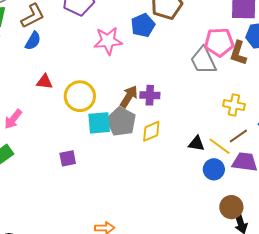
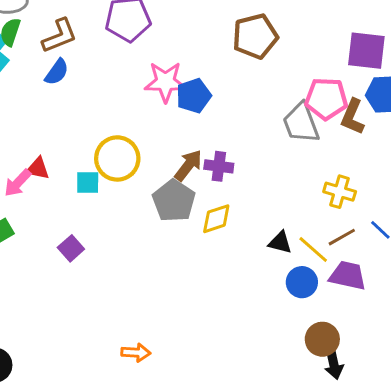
blue pentagon: (143, 25) -> (194, 96), moved
red triangle: (45, 82) -> (38, 168), moved
cyan square: (99, 123) -> (88, 182), moved, size x0.7
purple square: (68, 158) -> (71, 248), moved, turned -36

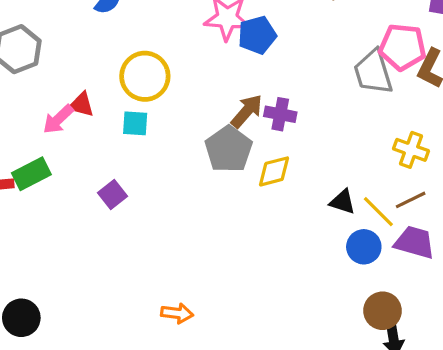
yellow circle: (117, 158) -> (145, 76), moved

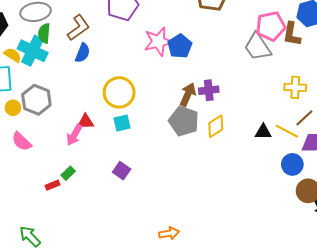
green rectangle: (31, 174) -> (68, 173), size x0.6
blue circle: (364, 247) -> (292, 164), moved
orange arrow: (177, 313) -> (169, 233), moved

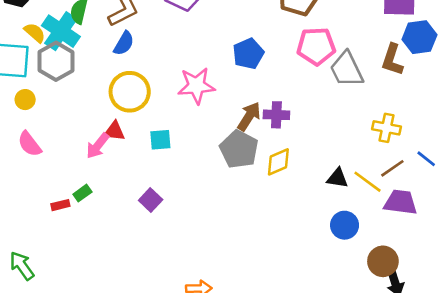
pink pentagon: (271, 26) -> (316, 46), moved
pink star: (158, 41) -> (196, 86), moved
yellow circle: (119, 92) -> (130, 92), moved
gray hexagon: (36, 100) -> (56, 61), moved
blue circle: (292, 164) -> (345, 225), moved

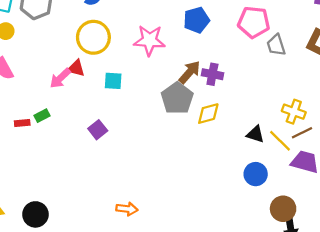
gray trapezoid: (347, 69) -> (276, 45), size x0.7
yellow cross: (387, 128) -> (294, 112), moved

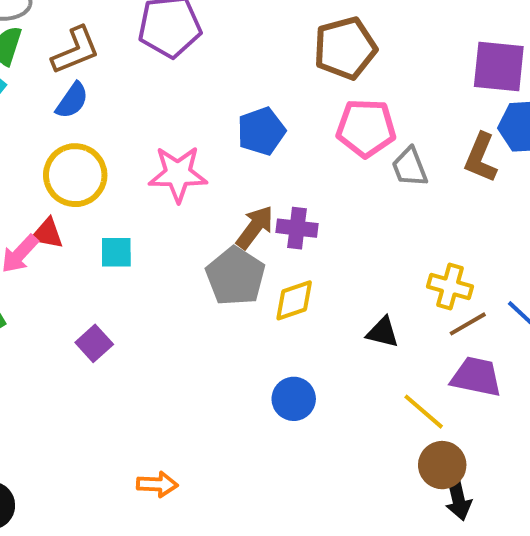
yellow line: (280, 141) -> (424, 412), moved
blue circle: (256, 174) -> (294, 399), moved

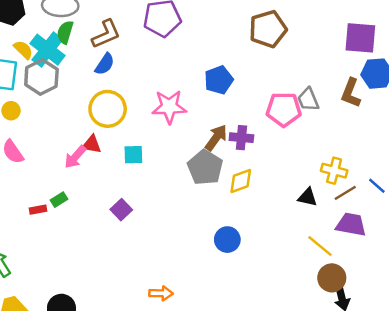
pink pentagon: (366, 128) -> (284, 109), moved
black triangle: (383, 332) -> (308, 197), moved
blue circle: (294, 399) -> (227, 240), moved

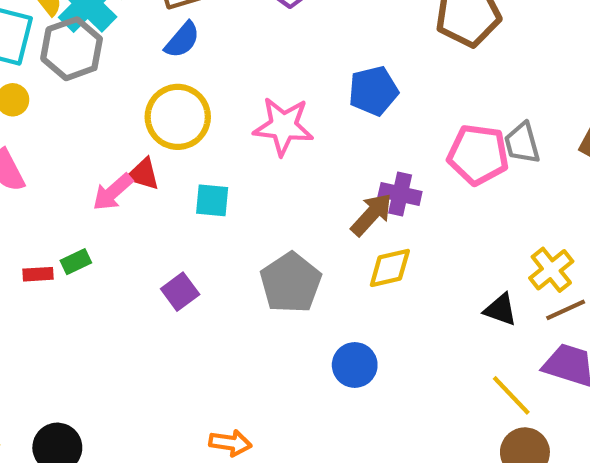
brown arrow: (216, 138) -> (371, 214), moved
gray pentagon: (205, 167) -> (291, 283), moved
yellow cross: (334, 171) -> (551, 270), turned 30

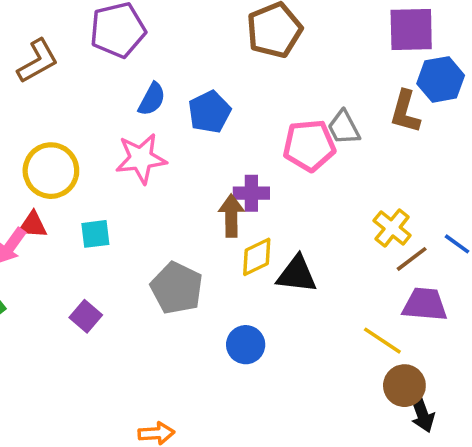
blue semicircle: (182, 40) -> (152, 99), moved
brown arrow: (371, 214) -> (231, 216), turned -30
black triangle: (501, 310) -> (297, 274), moved, size x1.4

